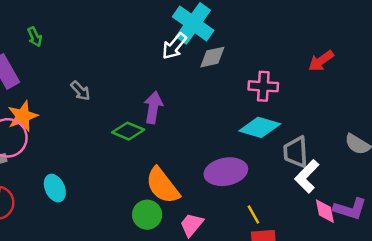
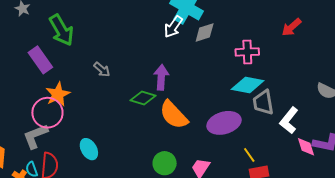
green arrow: (35, 37) -> (61, 30), size x2.0
gray trapezoid: (296, 152) -> (263, 102), moved
orange semicircle: (163, 186) -> (174, 115), moved

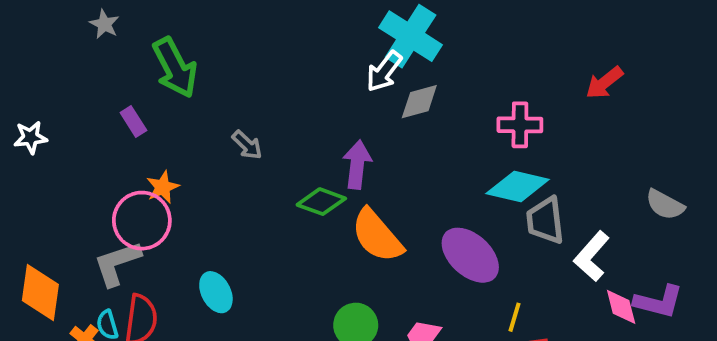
gray diamond: (205, 33) -> (419, 102), moved
purple rectangle: (40, 60) -> (133, 122), size x0.6
orange star: (58, 94) -> (163, 187), size x0.7
purple ellipse: (224, 123) -> (470, 255), turned 56
yellow line: (249, 155) -> (515, 317), turned 49

